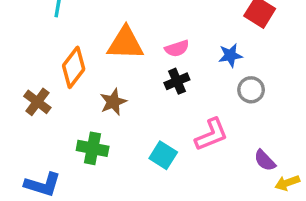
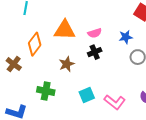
brown star: (113, 102) -> (67, 64), moved
pink L-shape: (211, 135) -> (115, 102), moved, turned 60
cyan square: (163, 155) -> (87, 95), turned 35

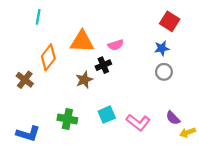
blue star: (126, 37) -> (162, 48), moved
black cross: (95, 52) -> (103, 65), moved
green cross: (46, 91) -> (67, 119), moved

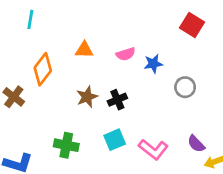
orange triangle: (82, 42) -> (84, 50), size x0.6
blue star: (162, 48) -> (153, 64), moved
black cross: (103, 65) -> (117, 100), moved

